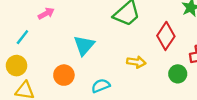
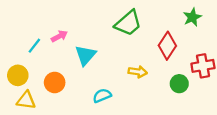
pink arrow: (46, 13) -> (59, 36), moved
cyan line: (22, 37) -> (34, 46), moved
orange circle: (64, 75) -> (55, 82), moved

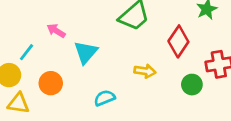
pink arrow: (59, 36) -> (56, 31), turned -119
cyan line: (34, 46) -> (27, 52), moved

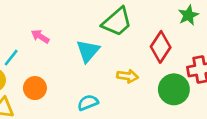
cyan triangle: (86, 52) -> (88, 51), moved
green circle: (192, 85) -> (174, 89), size x1.5

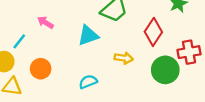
cyan triangle: (88, 51) -> (88, 35), turned 30

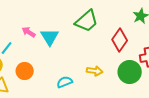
cyan triangle: (88, 35) -> (50, 37), moved, turned -42
yellow arrow: (124, 58) -> (95, 71), moved

